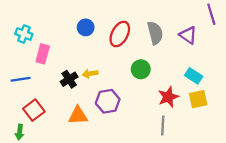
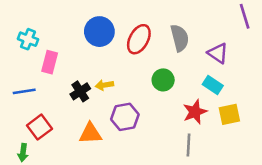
blue circle: (86, 27) -> (99, 32), size x1.5
purple triangle: (188, 35) -> (218, 53), moved
cyan rectangle: (194, 76) -> (213, 85), moved

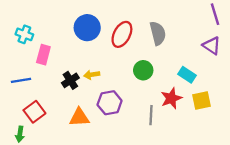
purple triangle: (218, 53) -> (212, 46), moved
gray line: (189, 145) -> (151, 115), moved

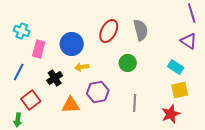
blue circle: (87, 28) -> (72, 44), moved
cyan rectangle: (187, 75) -> (176, 67), moved
blue line: (21, 80) -> (19, 72), turned -54
black cross: (70, 80) -> (55, 78), moved
red star: (171, 98) -> (171, 114), moved

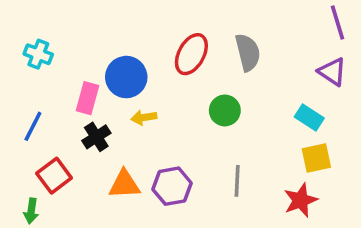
pink rectangle: (39, 49) -> (88, 98), moved
purple hexagon: (98, 92) -> (172, 186), moved

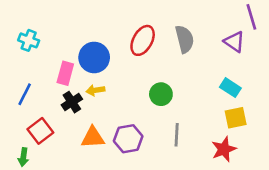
purple triangle: (332, 72) -> (234, 42), moved
green circle: (225, 110) -> (161, 94), moved
yellow arrow: (144, 118) -> (95, 90), moved

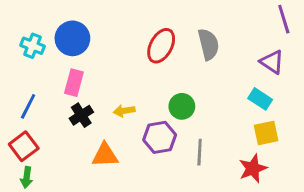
purple triangle: (234, 42) -> (272, 62), moved
blue circle: (94, 57) -> (72, 38), moved
yellow arrow: (95, 90) -> (124, 111), moved
red square: (40, 131) -> (24, 146), moved
purple hexagon: (128, 139) -> (160, 137), moved

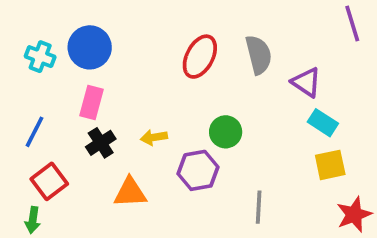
purple triangle: (272, 62) -> (306, 82), moved
red square: (24, 146) -> (49, 181), moved
gray line: (200, 152) -> (259, 207), moved
red star: (253, 168) -> (354, 214), moved

